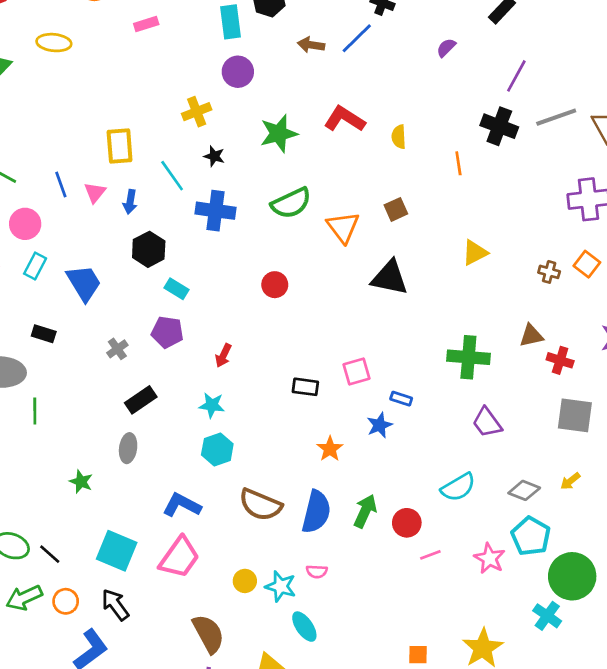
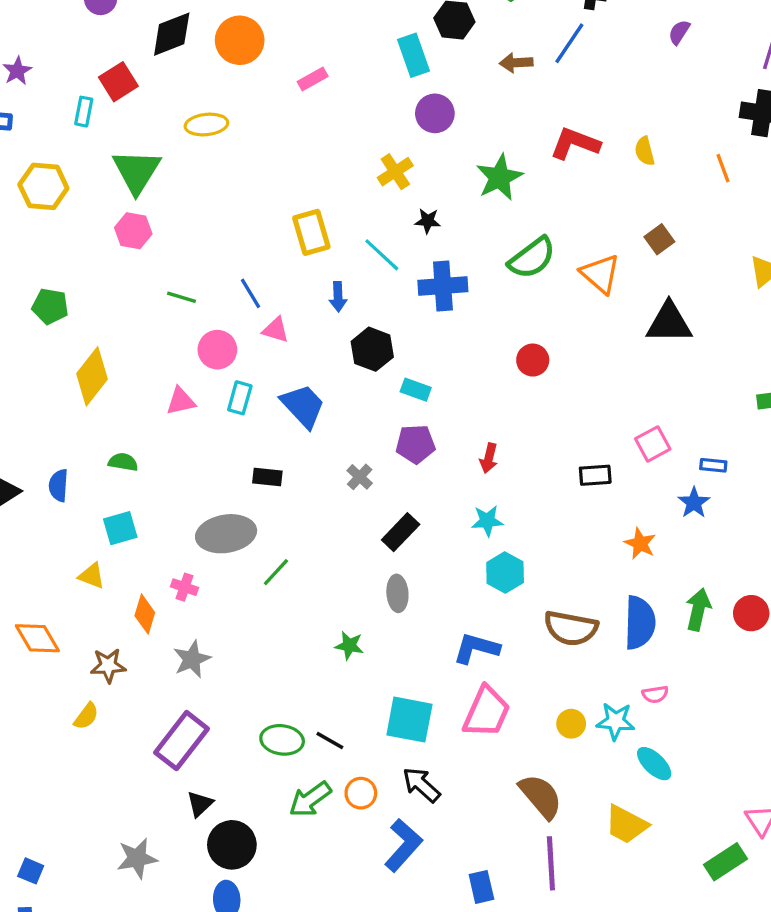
pink triangle: (95, 192) -> (276, 330), moved, turned -40
green line: (35, 411) -> (276, 572), turned 55

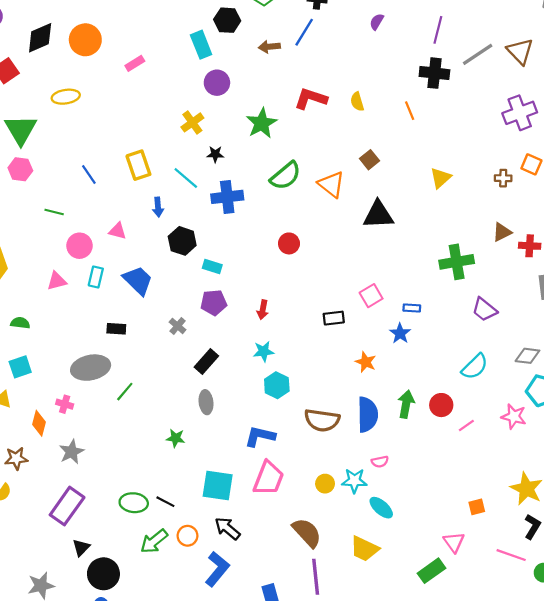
blue line: (250, 293) -> (89, 174), moved

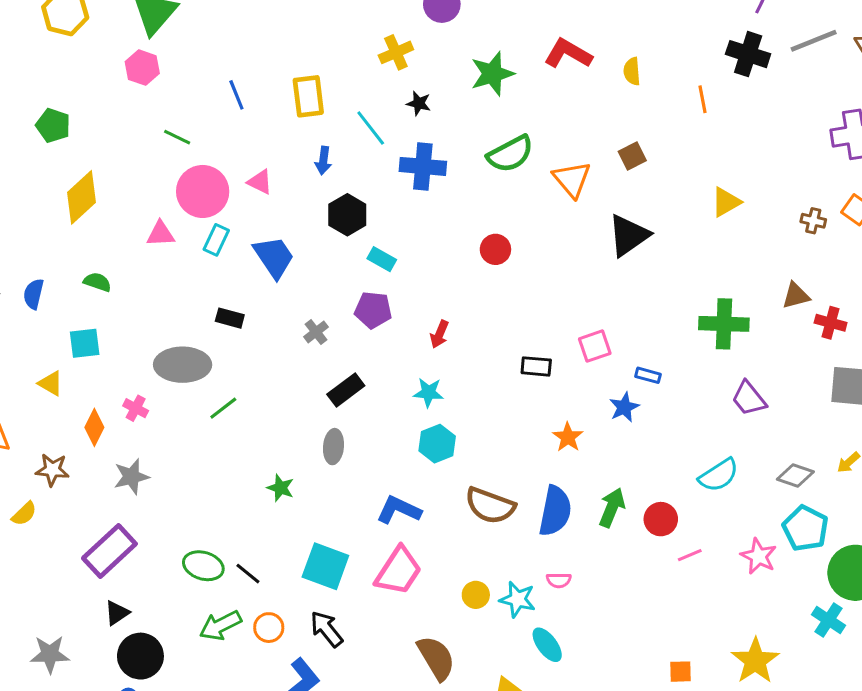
black triangle: (378, 215) -> (628, 235), turned -44
pink circle: (79, 246) -> (203, 191), size x1.4

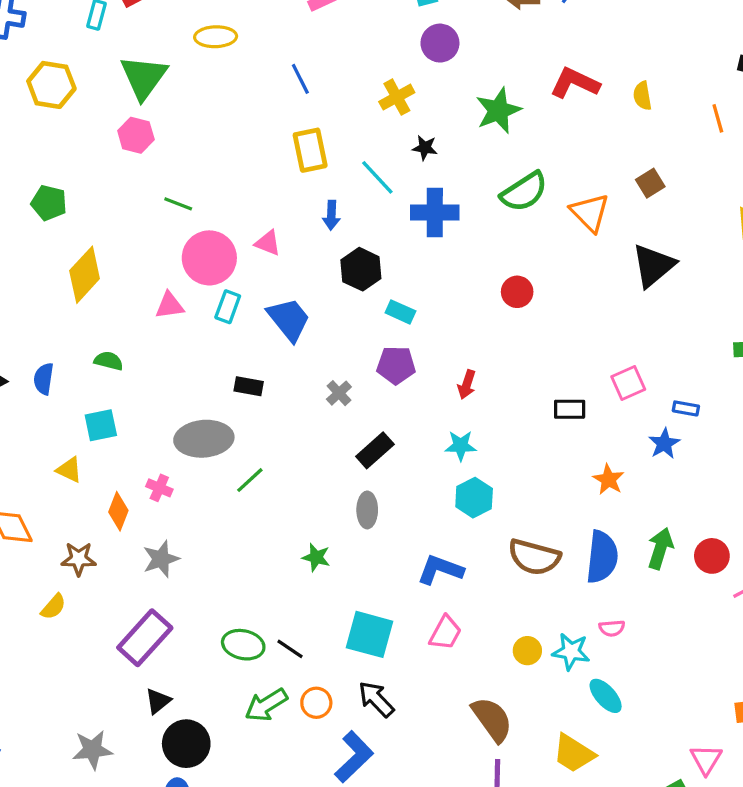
blue line: (236, 95) -> (300, 79), moved
pink trapezoid: (398, 571) -> (445, 633), size x0.7

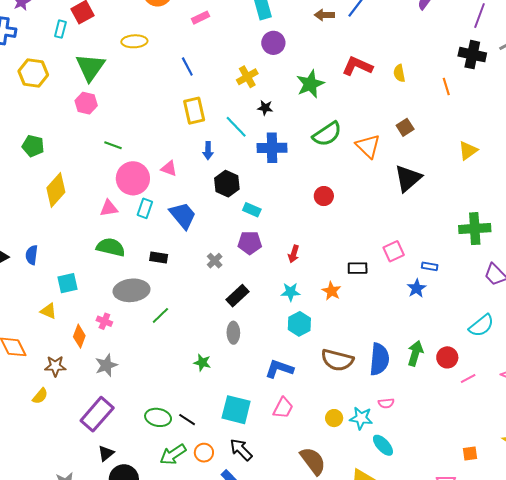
green semicircle: (109, 361) -> (111, 247), moved, size x1.6
orange star: (609, 479) -> (332, 291), moved

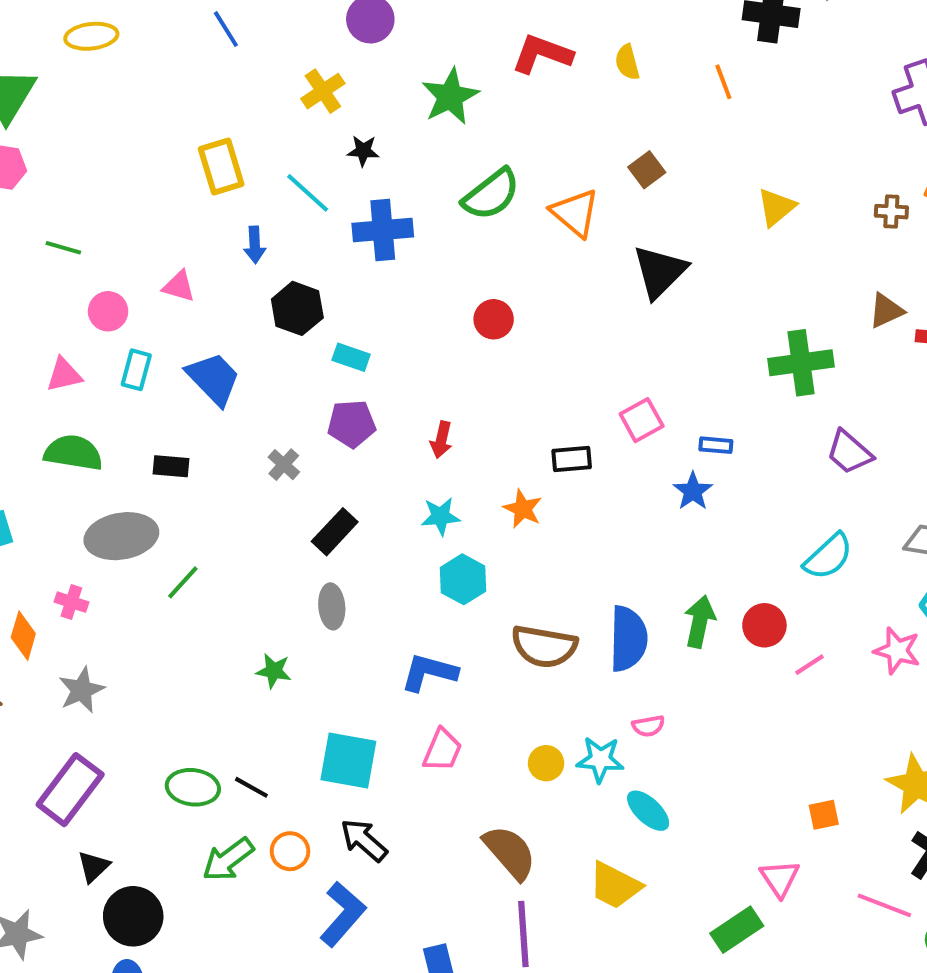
blue line: (187, 67) -> (226, 29), moved
pink circle: (133, 178) -> (108, 311), size x0.6

